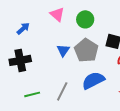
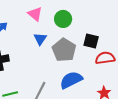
blue triangle: (63, 50) -> (40, 39), moved

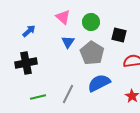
black square: (91, 41) -> (119, 35), moved

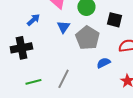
blue arrow: (29, 31) -> (33, 20), moved
blue semicircle: (99, 83) -> (103, 63), moved, size x0.6

